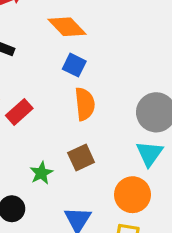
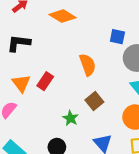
blue square: (74, 65) -> (117, 37), moved

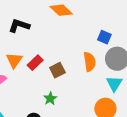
orange semicircle: (88, 65) -> (90, 62), moved
brown square: (94, 101) -> (57, 70), moved

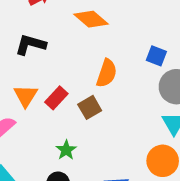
orange semicircle: (90, 62) -> (107, 73), moved, turned 30
green star: (50, 99) -> (66, 150), moved

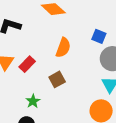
brown square: (90, 107) -> (57, 79), moved

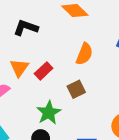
green star: (33, 101) -> (49, 113), size x1.5

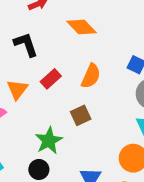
black L-shape: (26, 28) -> (26, 45), turned 50
red rectangle: (44, 71) -> (51, 79), moved

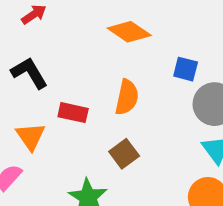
orange diamond: (82, 27) -> (129, 32), moved
red rectangle: (51, 79) -> (73, 113), turned 66

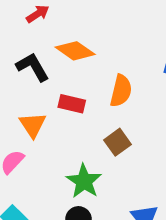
orange diamond: (129, 32) -> (75, 51), moved

